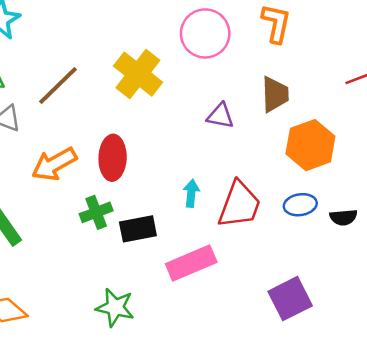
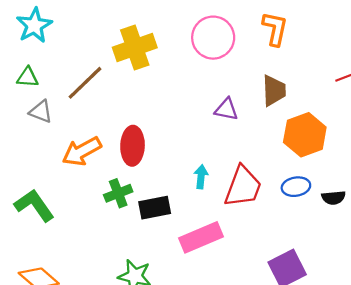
yellow cross: (138, 74) -> (135, 47), moved, turned 33

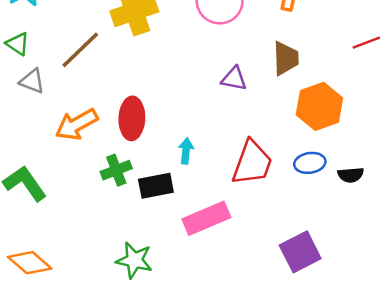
green triangle: (28, 77) -> (18, 44), turned 30
cyan arrow: (201, 177) -> (186, 151), moved

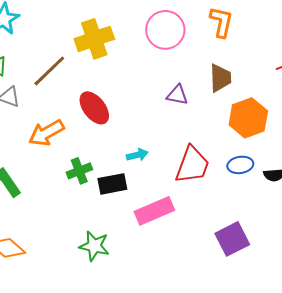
red ellipse: (132, 118) -> (94, 108), moved, turned -40
cyan arrow: (186, 151) -> (137, 155), turned 70

